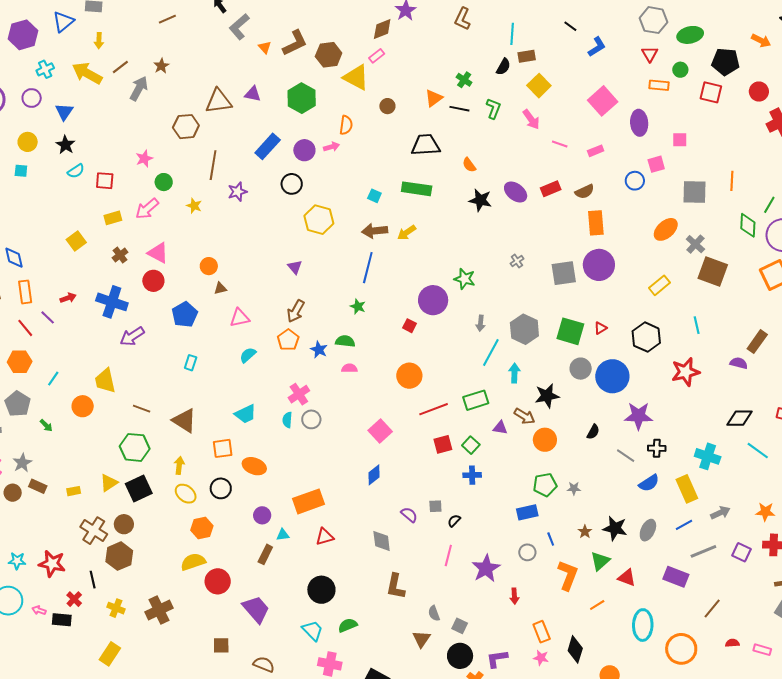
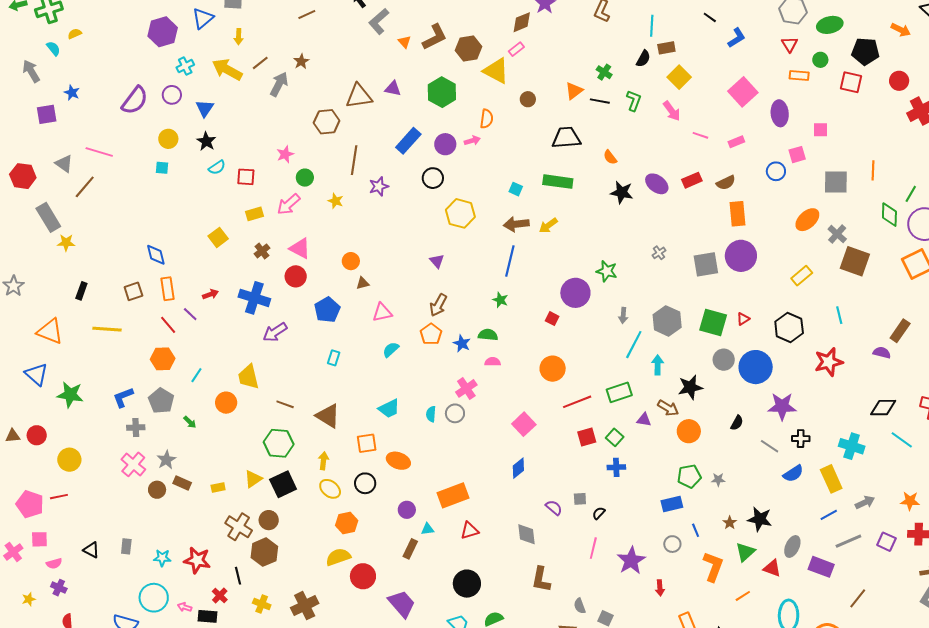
pink cross: (299, 394) -> (466, 388), moved
gray ellipse: (648, 530) -> (792, 546), moved

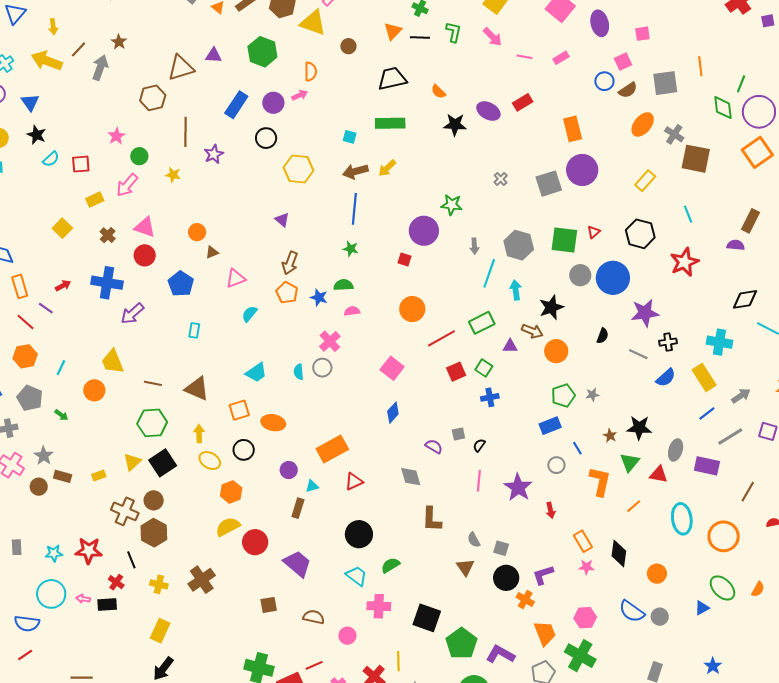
brown semicircle: (726, 183) -> (628, 90), moved

